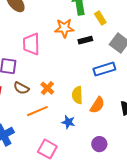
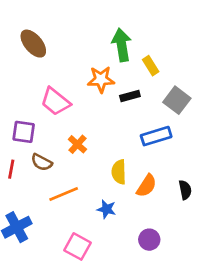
pink trapezoid: (31, 44) -> (55, 102), turned -50
orange cross: (47, 88) -> (77, 144), moved

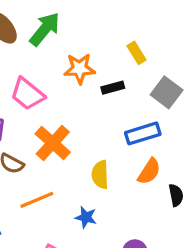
green arrow: (122, 45) -> (45, 29), moved, turned 48
orange cross: (77, 144) -> (53, 143), size x1.6
orange semicircle: (147, 186) -> (149, 171), moved

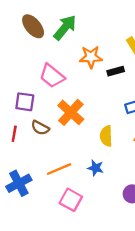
orange line: (37, 200) -> (59, 169), moved

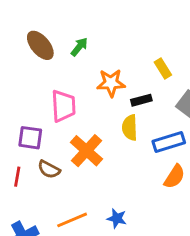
green arrow: (65, 27) -> (79, 47), size x0.6
pink trapezoid: (52, 76) -> (63, 106), turned -132
yellow semicircle: (106, 136) -> (130, 128), moved

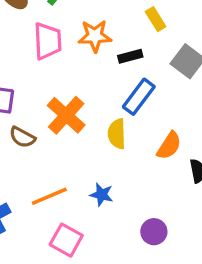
pink trapezoid: (63, 106) -> (48, 41), moved
yellow semicircle: (130, 128) -> (117, 134), moved
blue rectangle: (169, 142) -> (139, 97), moved, turned -36

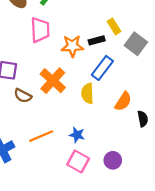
yellow rectangle: (156, 19) -> (114, 26), moved
orange star: (95, 36) -> (72, 46), moved
pink square: (66, 240) -> (78, 161), moved

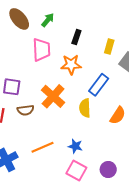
yellow rectangle: (114, 26) -> (109, 47), turned 48
black rectangle: (97, 40) -> (76, 37), moved, turned -56
brown semicircle: (23, 96) -> (25, 110), turned -35

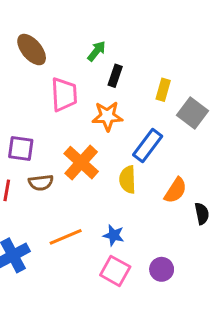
green arrow: (48, 20) -> (97, 51), moved

